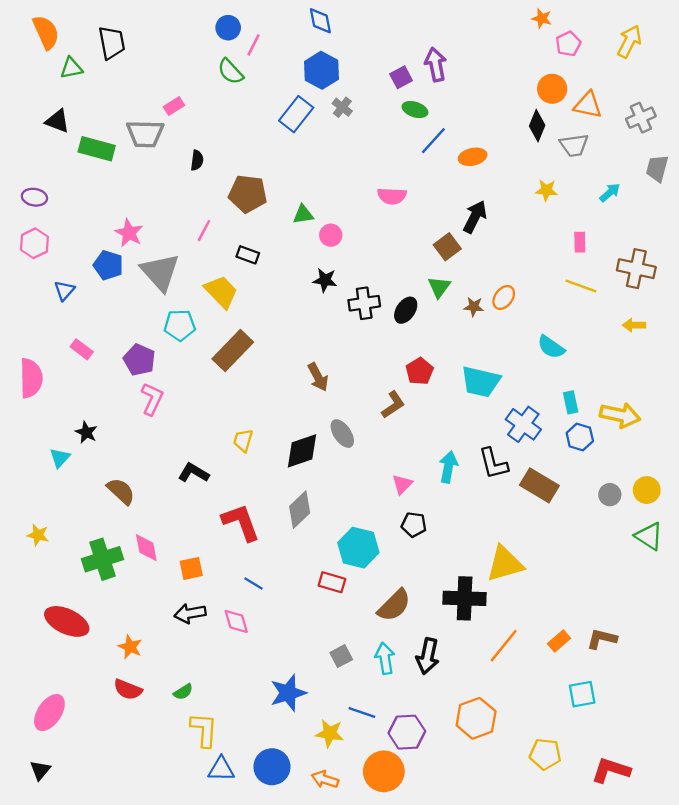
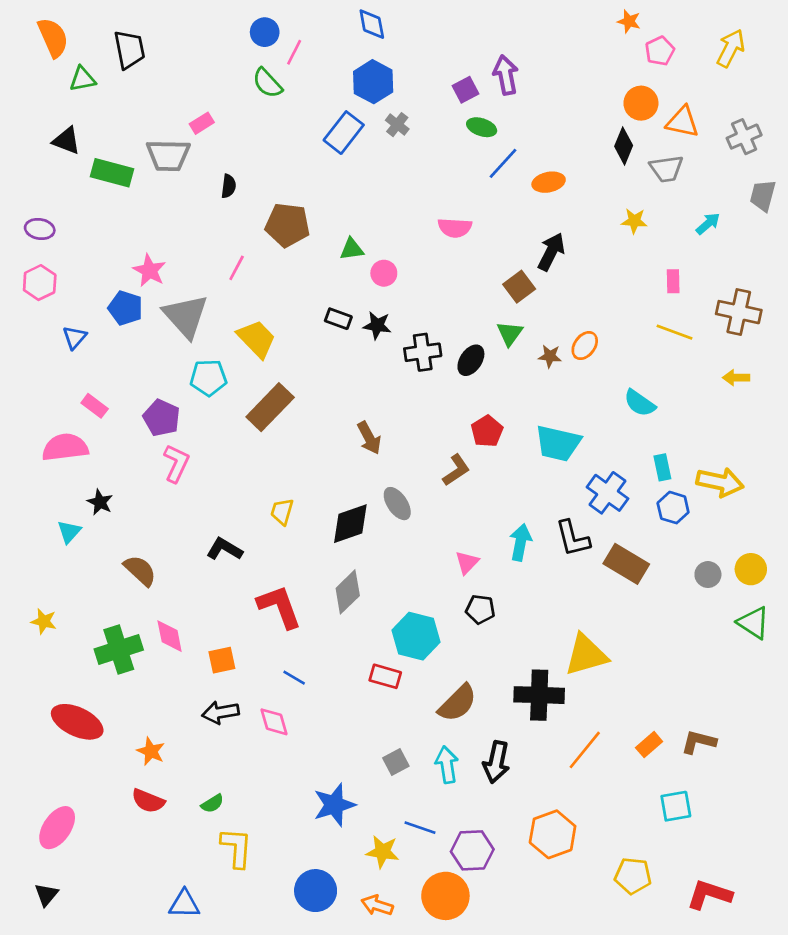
black rectangle: (248, 255) -> (338, 319), moved
pink semicircle: (31, 378) -> (65, 447), moved, turned -96
blue triangle: (221, 769) -> (184, 904), moved

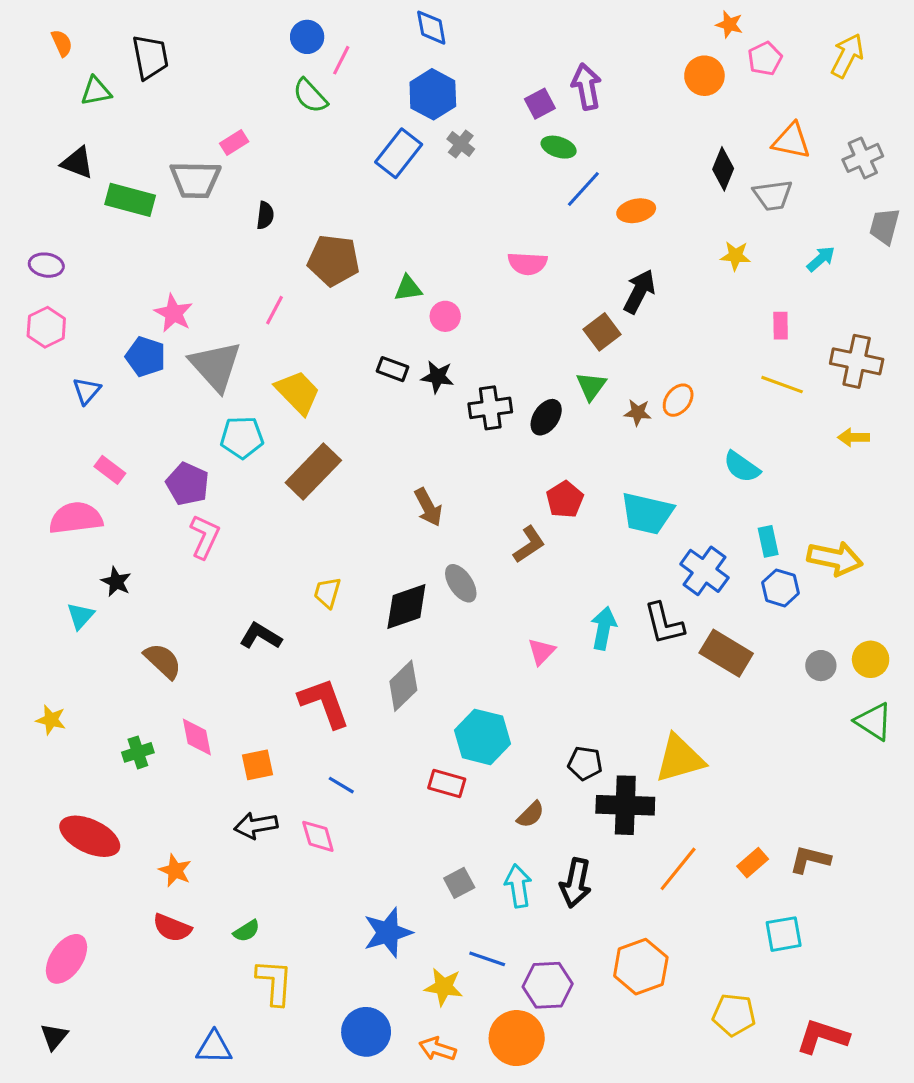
orange semicircle: (53, 37) -> (62, 43), size x0.6
orange circle: (641, 103) -> (704, 76), moved
black pentagon: (480, 609) -> (585, 763), moved
green cross: (119, 650) -> (138, 752), size x0.6
brown semicircle: (458, 703) -> (531, 815), size x0.6

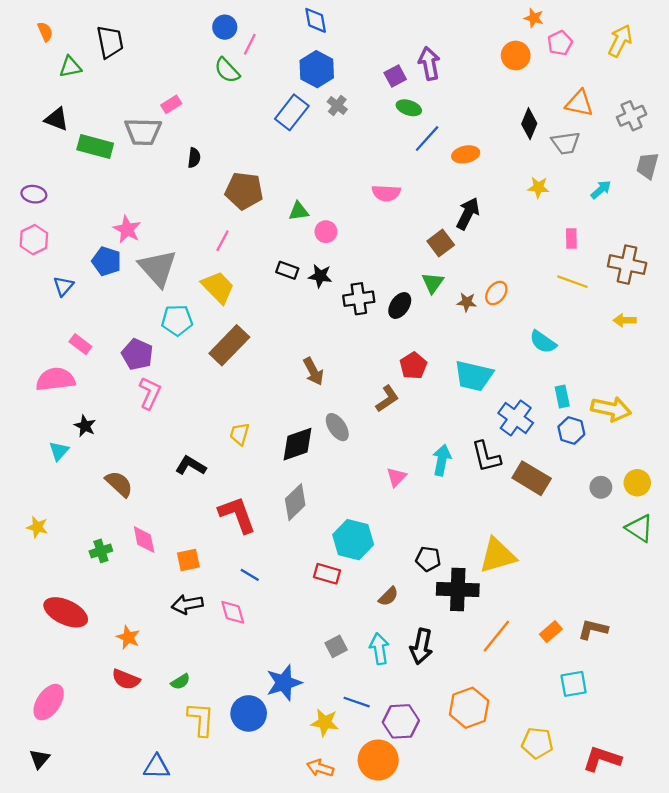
pink line: (274, 310) -> (222, 241), moved
blue circle: (366, 1032) -> (249, 713), moved

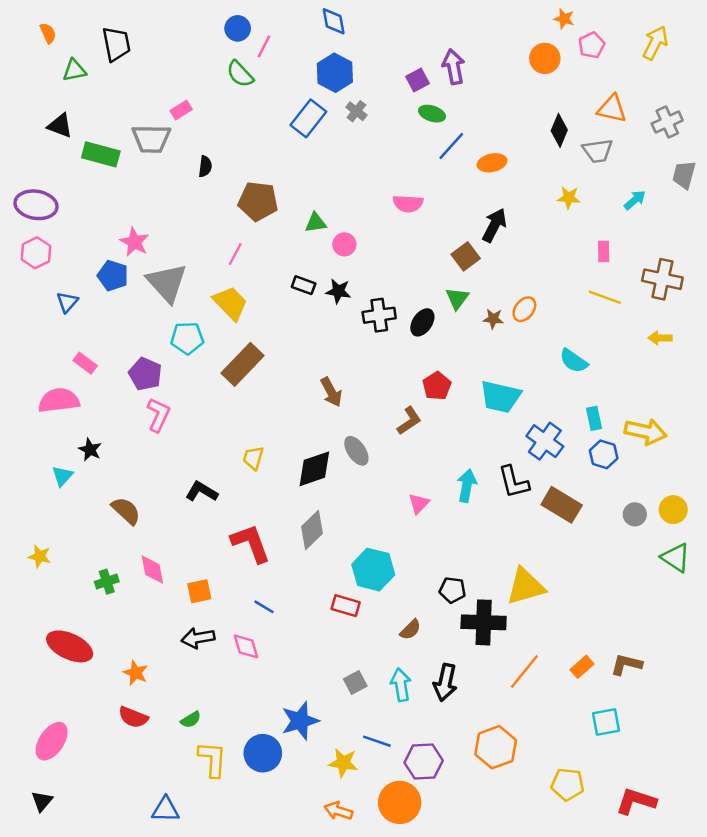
purple ellipse: (34, 194) -> (36, 205), size x1.6

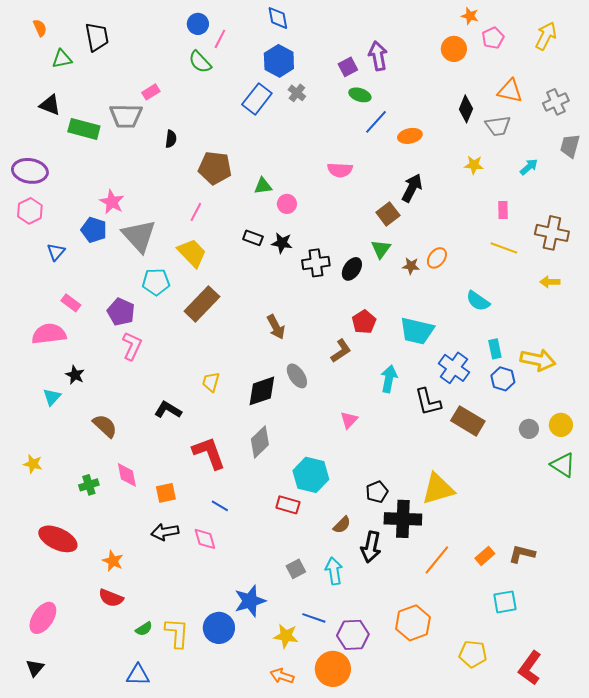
cyan arrow: (467, 486) -> (389, 379), moved
black pentagon: (452, 590) -> (377, 492), turned -30
black arrow: (445, 682) -> (371, 547), moved
green semicircle: (191, 720) -> (144, 629), moved
red L-shape: (636, 801) -> (530, 668), turned -72

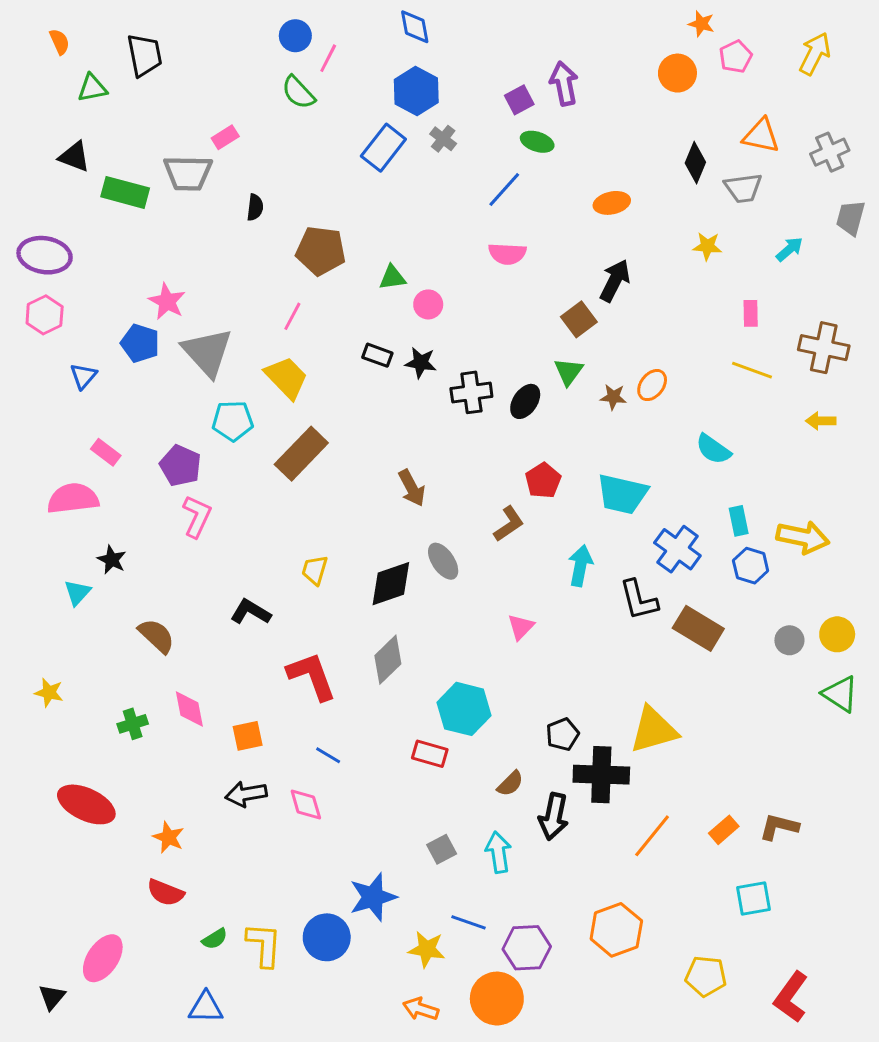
blue line: (376, 122) -> (504, 189), moved
pink ellipse: (43, 618) -> (103, 958), moved

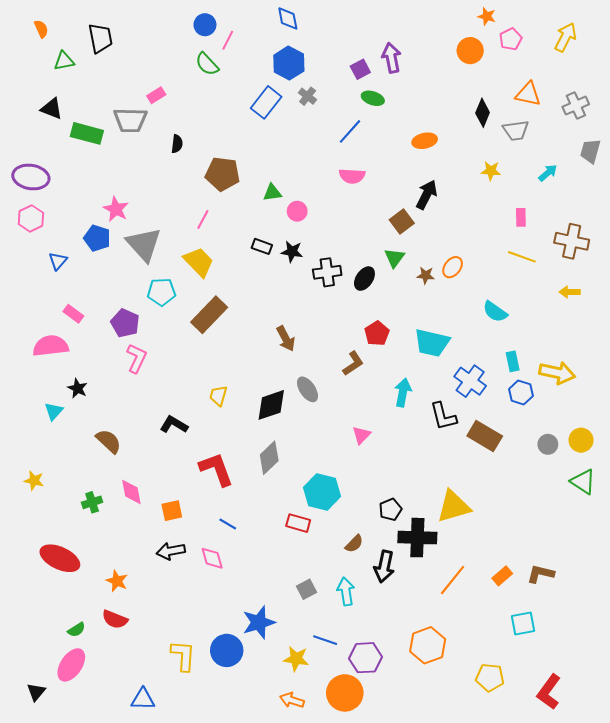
green semicircle: (215, 939) -> (76, 630), moved

